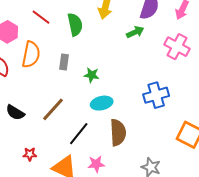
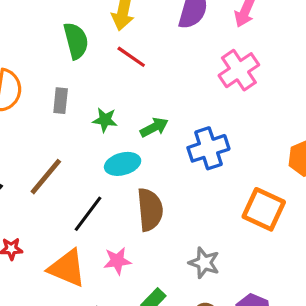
red line: (41, 17) -> (131, 57), moved
green arrow: (135, 32) -> (154, 127), moved
pink cross: (177, 47) -> (239, 70), turned 30

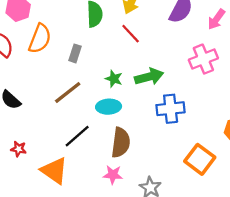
green star: (105, 120) -> (114, 79), moved
green arrow: (154, 127) -> (149, 77), moved, size x1.4
brown line: (46, 177) -> (68, 92), moved
pink star: (117, 261) -> (113, 175), moved

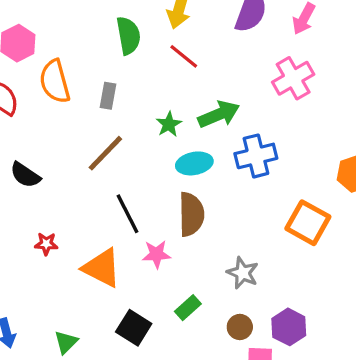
orange semicircle: (40, 39) -> (55, 81), turned 152
green star: (114, 79) -> (169, 124), turned 30
cyan ellipse: (109, 107) -> (194, 163), moved
black line: (77, 136) -> (128, 214), turned -68
pink star: (113, 175) -> (156, 254), moved

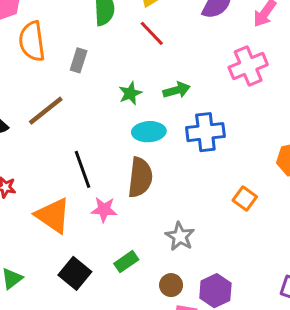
green arrow: (219, 114) -> (177, 90), size x0.7
brown line: (105, 153) -> (46, 111), moved
orange square: (308, 223) -> (245, 198), size x0.6

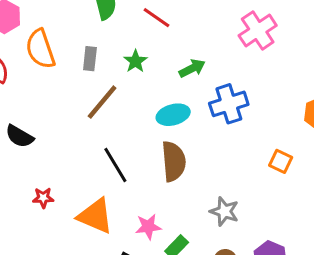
green star: (130, 93) -> (135, 61), moved
brown line: (46, 111) -> (102, 102), moved
pink star: (104, 210) -> (148, 227), moved

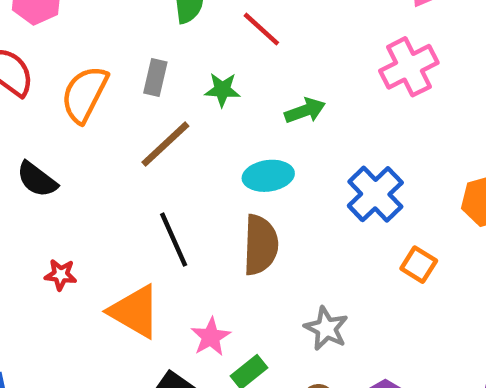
orange semicircle: (40, 49) -> (85, 94), moved, turned 39
green star: (135, 61) -> (222, 90), turned 30
blue cross: (229, 104) -> (375, 194), moved, turned -33
pink star: (148, 227) -> (211, 337), turned -30

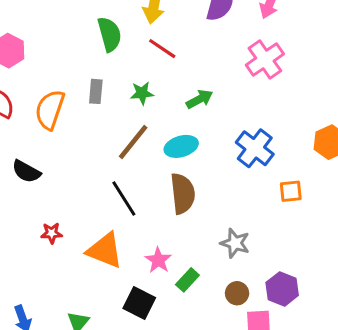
brown line: (165, 144) -> (133, 142), moved
orange square: (419, 265) -> (291, 191), turned -30

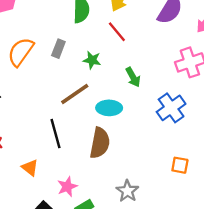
green arrow: (199, 99) -> (133, 77), turned 72
blue cross: (255, 148) -> (171, 108), moved
orange triangle: (105, 250) -> (30, 168), size x0.6

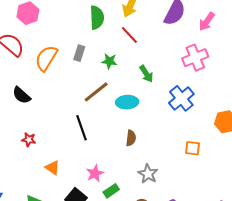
brown semicircle: (100, 143) -> (131, 138), moved, size x0.6
orange triangle: (30, 168) -> (52, 168), moved

